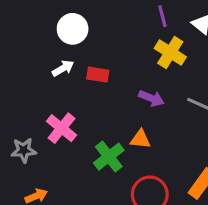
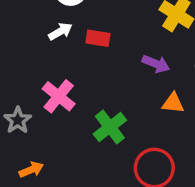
orange triangle: (140, 139) -> (173, 103), moved
gray star: (24, 150) -> (18, 120), turned -30

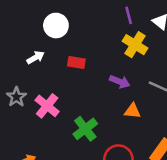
white arrow: (60, 31) -> (36, 57), moved
gray star: (18, 120) -> (16, 97), moved

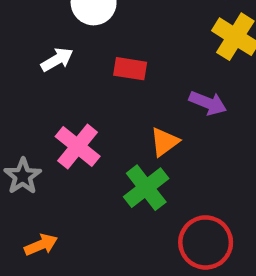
gray star: (16, 97) -> (23, 176), moved
orange triangle: (132, 111) -> (164, 142), moved, turned -42

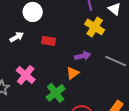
purple arrow: (208, 103) -> (83, 56), turned -35
orange triangle: (164, 142) -> (73, 73), moved

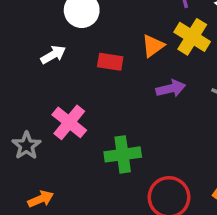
orange triangle: (73, 73) -> (153, 46), moved
green cross: (56, 93) -> (123, 154), turned 30

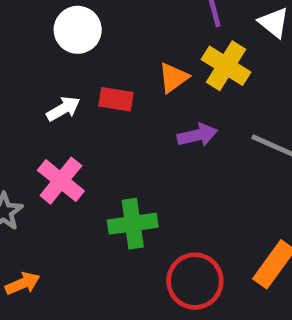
white arrow: (53, 55) -> (63, 109), moved

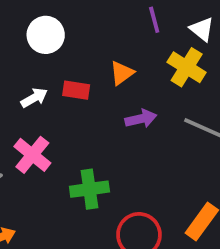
yellow cross: (226, 66) -> (187, 67), moved

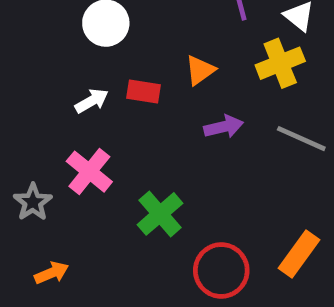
yellow cross: (187, 67) -> (280, 63), turned 36
green cross: (89, 189) -> (160, 214), turned -33

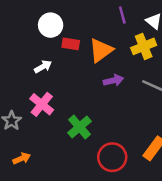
orange triangle: (200, 70) -> (101, 50), size x1.5
red rectangle: (144, 91) -> (71, 44), moved

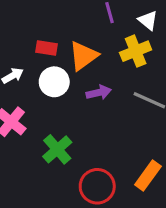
white circle: (51, 25) -> (54, 82), moved

